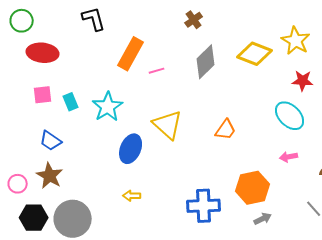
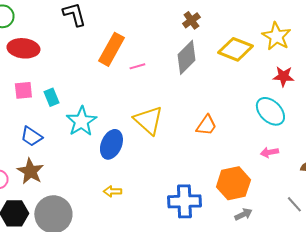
brown cross: (194, 20) -> (191, 20), moved
cyan star: (108, 107) -> (81, 121), moved

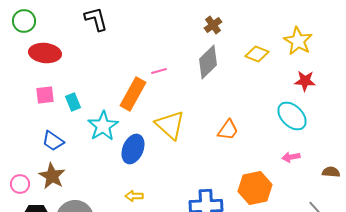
orange rectangle: (111, 49) -> (133, 94), moved
yellow diamond: (235, 49) -> (257, 54), size x0.7

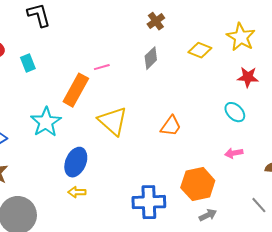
gray diamond: (208, 62) -> (151, 58), size x0.7
cyan rectangle: (73, 102) -> (28, 63), moved
cyan ellipse: (292, 116) -> (235, 112), size x0.7
blue ellipse: (133, 149) -> (76, 162), moved

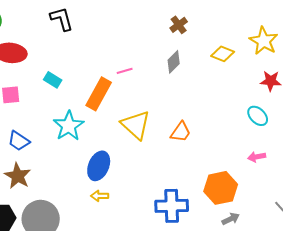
cyan rectangle: (28, 63) -> (53, 80), moved, turned -36
orange trapezoid: (171, 126) -> (181, 132), moved

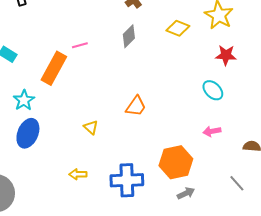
yellow triangle: (136, 125) -> (91, 127), moved, size x0.5
cyan star: (69, 126) -> (24, 100), size x0.7
blue ellipse: (99, 166) -> (28, 133), moved
yellow arrow: (100, 196) -> (78, 174), moved

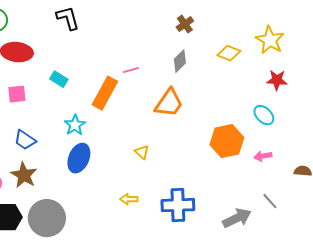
orange trapezoid: (136, 106) -> (169, 103), moved, size x1.4
orange hexagon: (176, 162) -> (227, 141), moved
gray line: (237, 183) -> (270, 201), moved
gray arrow: (186, 193) -> (237, 218), size x1.6

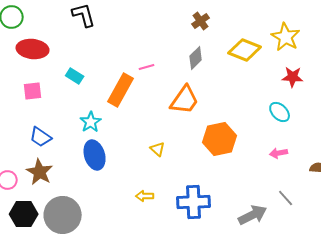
yellow diamond: (229, 53) -> (245, 50), size x1.4
orange hexagon: (227, 141) -> (220, 139), moved
blue ellipse: (79, 158) -> (95, 155), turned -40

